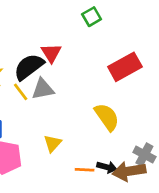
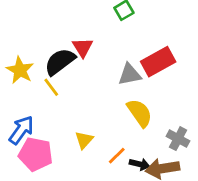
gray triangle: (43, 89) -> (130, 74), moved
gray cross: (144, 155) -> (178, 139), moved
orange line: (85, 170) -> (117, 156), moved, turned -48

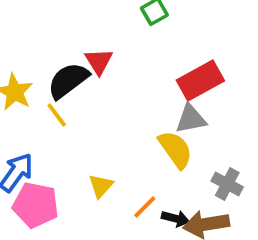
gray triangle: (130, 74) -> (191, 119), moved

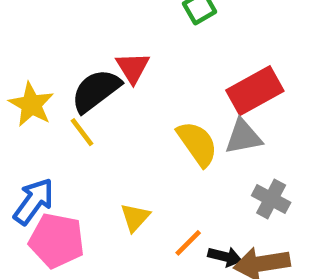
yellow semicircle: (175, 149) -> (197, 144), moved
gray cross: (227, 184) -> (271, 199), moved

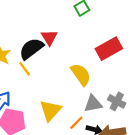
gray triangle: (243, 137) -> (93, 104), moved
yellow triangle: (135, 217) -> (50, 110), size x1.5

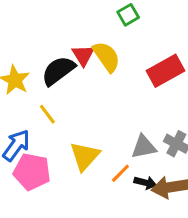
yellow line: (25, 69) -> (47, 114), moved
yellow semicircle: (81, 74) -> (106, 57), moved

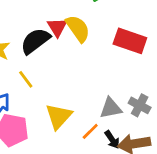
red rectangle: (165, 71) -> (130, 41), turned 48
black arrow: (145, 183) -> (112, 140), turned 42

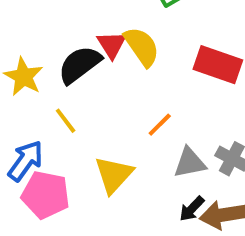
orange line: (90, 131) -> (160, 125), moved
black arrow: (112, 140) -> (192, 209), turned 78

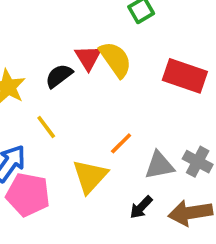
black semicircle: (80, 65) -> (59, 76), size x0.7
orange line: (160, 125) -> (121, 143), moved
black arrow: (192, 209) -> (141, 207), moved

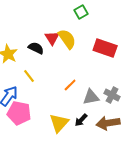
black semicircle: (59, 76) -> (36, 48), turned 63
yellow triangle: (90, 176) -> (59, 123), moved

